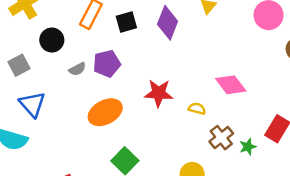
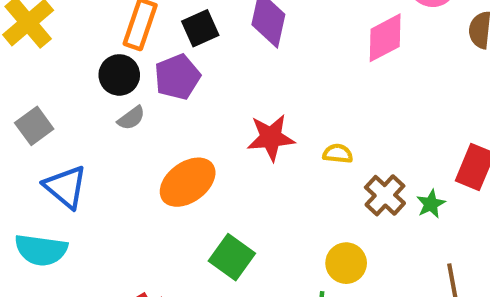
black circle: (52, 40) -> (119, 75), moved
purple pentagon: (107, 64) -> (177, 77), moved
pink diamond: (231, 85) -> (385, 38), moved, turned -72

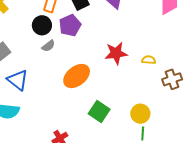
brown cross: (385, 195) -> (172, 79), turned 30
yellow circle: (346, 263) -> (140, 114), moved

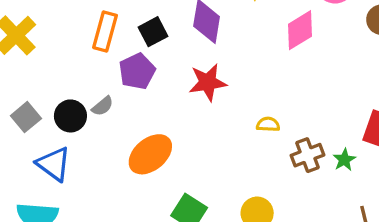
black circle: (42, 25) -> (70, 116), moved
red star: (116, 53) -> (208, 82), moved

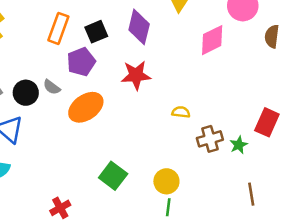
gray semicircle: (103, 106) -> (52, 87), turned 72
orange ellipse: (150, 154) -> (86, 107), moved

